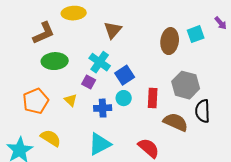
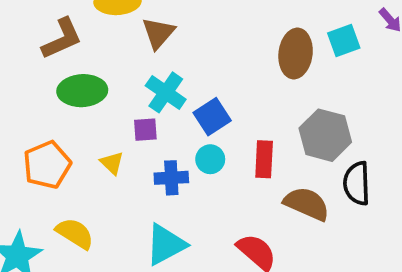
brown triangle: (113, 30) -> (158, 33), moved
purple square: (89, 82) -> (145, 130), turned -32

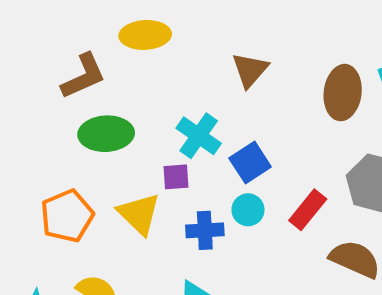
brown triangle: (158, 33) -> (250, 70), moved
red rectangle: (264, 159) -> (308, 210), turned 36
yellow triangle: (112, 163) -> (139, 214), size x1.6

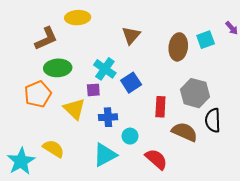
cyan circle: (248, 210) -> (130, 136), moved
red rectangle: (308, 210) -> (160, 107), turned -36
orange pentagon: (67, 216) -> (38, 94), moved

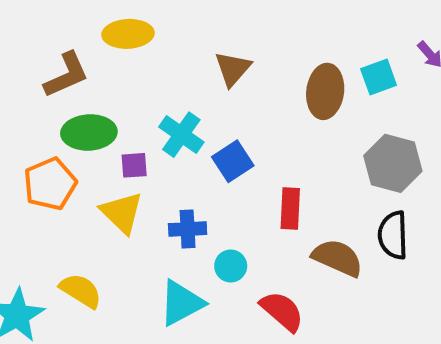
purple square: (93, 90) -> (134, 165), moved
gray hexagon: (195, 93) -> (393, 163), moved

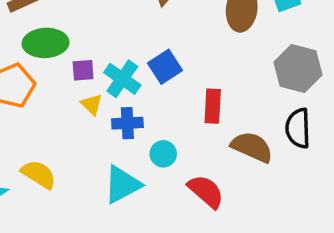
cyan cross: (181, 135) -> (122, 79), moved
yellow triangle: (122, 213) -> (92, 104), moved, size x0.6

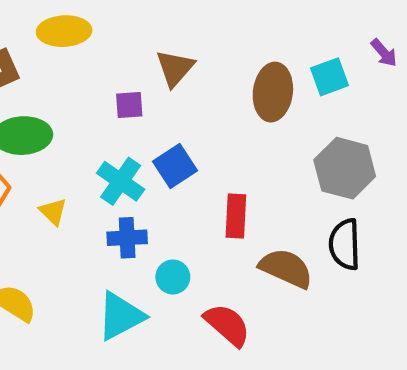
purple square: (83, 70) -> (129, 105), moved
yellow triangle: (92, 104) -> (53, 212), moved

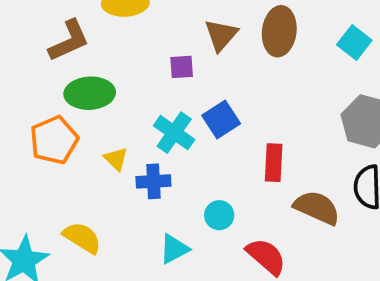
cyan square: (329, 77) -> (354, 42), turned -32
brown ellipse: (273, 92) -> (279, 31), moved
blue cross: (127, 238) -> (153, 181), moved
cyan triangle: (121, 316) -> (174, 249), size x0.7

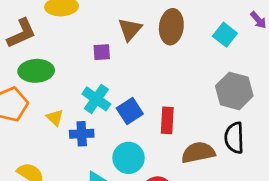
blue square: (221, 119) -> (130, 111), moved
brown semicircle: (317, 208) -> (198, 152), turned -36
cyan circle: (219, 215) -> (129, 158), size x1.5

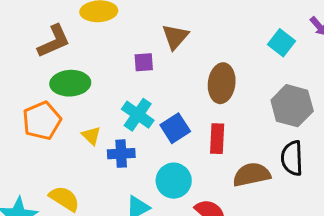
brown ellipse: (171, 27) -> (222, 83), moved

